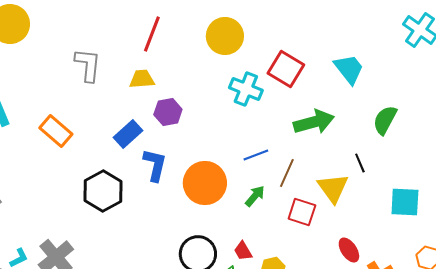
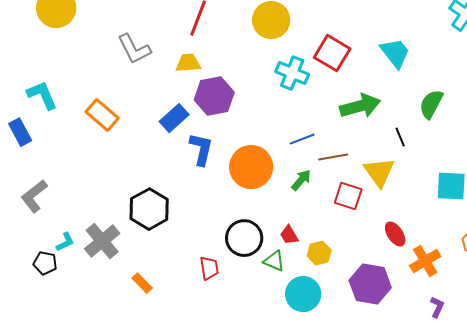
gray L-shape: (88, 65) -> (134, 49), turned 147
purple hexagon: (168, 112) -> (214, 96), size x1.4
black line: (360, 163) -> (400, 137), moved
brown line: (287, 173) -> (333, 157), turned 56
black hexagon: (103, 191) -> (149, 209), moved

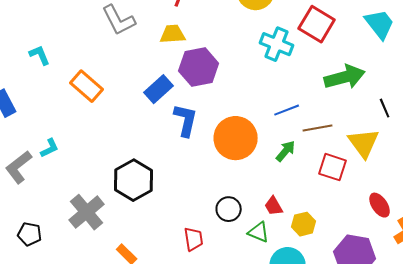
cyan L-shape: (42, 95) -> (40, 55), moved, size x0.7
black circle: (244, 238) -> (229, 209), size x0.7
cyan L-shape: (65, 242) -> (50, 148), moved

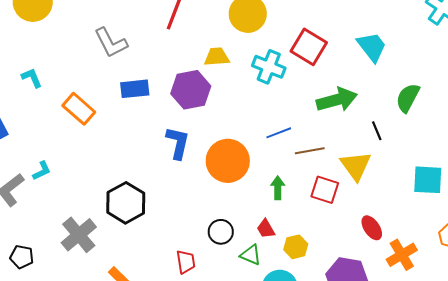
yellow trapezoid: (173, 34) -> (217, 57), moved
blue rectangle: (159, 89) -> (135, 89), moved, turned 36
green arrow: (286, 151) -> (278, 188), moved, turned -40

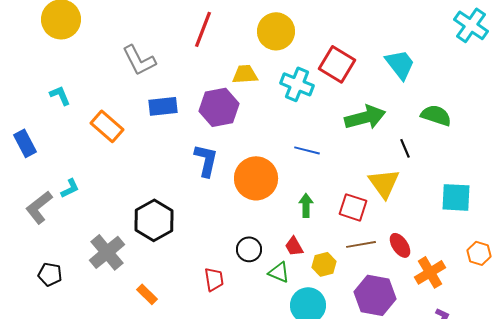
green semicircle: (408, 98) -> (436, 115), turned 80
blue line: (279, 133) -> (307, 150), turned 35
brown line: (310, 151) -> (361, 244), moved

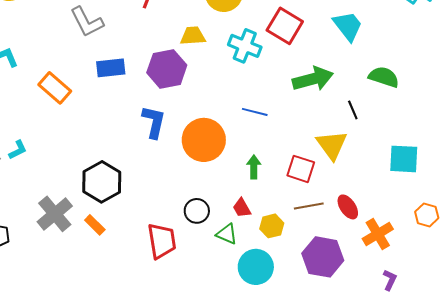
red trapezoid: (214, 279) -> (162, 241), size x1.5
orange rectangle: (147, 294) -> (95, 225), moved

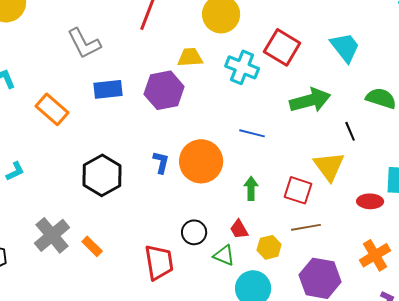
blue L-shape: (154, 122) -> (161, 162), moved, size x0.7
black hexagon: (102, 182) -> (102, 175), moved
red ellipse: (348, 207) -> (370, 201), moved, turned -55

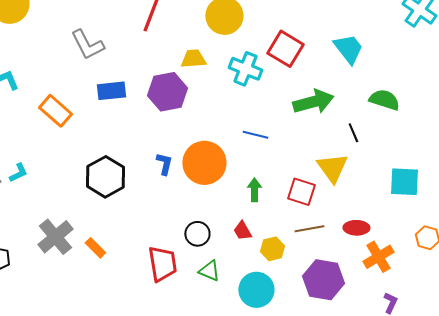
red ellipse: (370, 201) -> (356, 228), moved
green triangle: (224, 255) -> (209, 271), moved

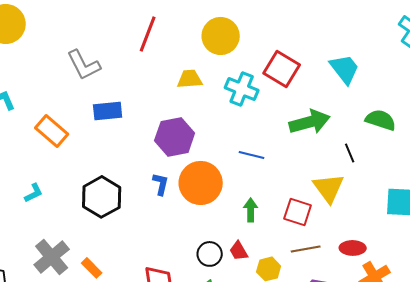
purple hexagon: (167, 92) -> (175, 137), moved
cyan L-shape: (18, 173) -> (34, 193), moved
black circle: (197, 234) -> (210, 254), moved

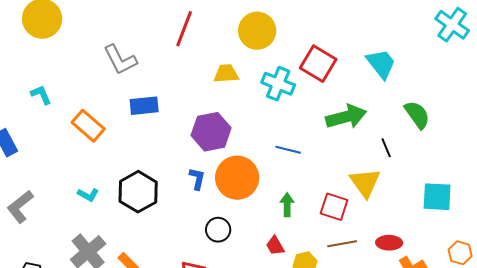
green semicircle: (381, 120) -> (417, 115), turned 36
cyan L-shape: (34, 193) -> (88, 195), moved, turned 55
black circle: (210, 254) -> (218, 230), moved

